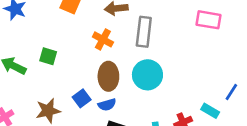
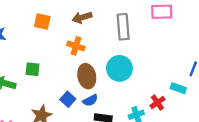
gray rectangle: (144, 32) -> (123, 27), moved

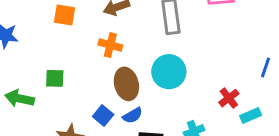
cyan rectangle: (178, 88) -> (251, 115), moved, turned -40
red cross: (157, 103) -> (229, 98), moved

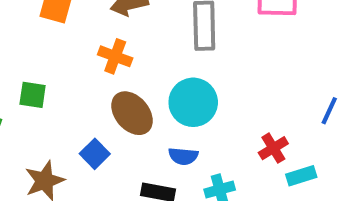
brown ellipse: (126, 84) -> (132, 113), turned -32
blue semicircle: (133, 115) -> (183, 156), moved, turned 30

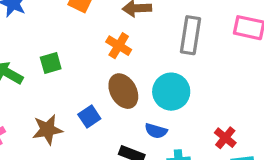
green square: (33, 95) -> (51, 63), turned -35
red cross: (273, 148) -> (225, 138), turned -30

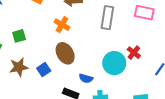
cyan circle: (171, 92) -> (114, 63), moved
brown star: (47, 130) -> (19, 67), moved
red cross: (225, 138) -> (134, 53), moved

